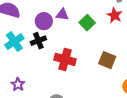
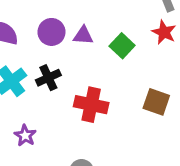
purple circle: (44, 21) -> (52, 32), moved
purple star: (18, 84) -> (25, 136), moved

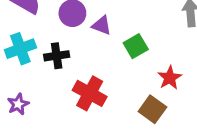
red star: (164, 32) -> (170, 78), moved

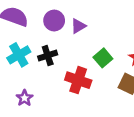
purple triangle: (102, 25) -> (78, 26), turned -42
green square: (136, 46) -> (103, 58), moved

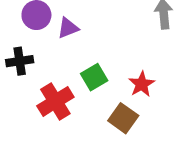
red cross: (78, 80) -> (55, 101), turned 30

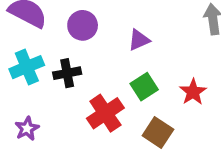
purple triangle: (68, 28) -> (139, 40), moved
brown square: (123, 118) -> (158, 133), moved

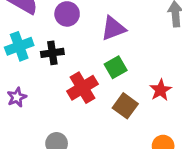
purple triangle: (139, 40) -> (113, 28), size x1.4
red star: (193, 92) -> (161, 90), moved

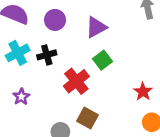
red star: (161, 90) -> (143, 92), moved
brown square: (125, 106) -> (87, 118), moved

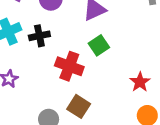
red cross: (76, 81) -> (69, 66), turned -35

